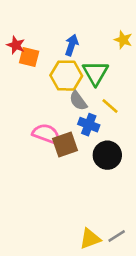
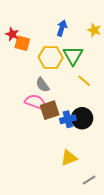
blue arrow: (72, 45) -> (62, 28), moved
gray semicircle: (78, 101) -> (43, 85), moved
blue cross: (89, 125) -> (68, 119), moved, turned -35
yellow triangle: (90, 239) -> (69, 158), moved

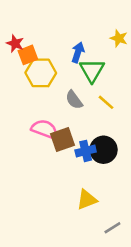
blue arrow: (62, 28) -> (78, 52), moved
orange square: (22, 43) -> (28, 55), turned -35
yellow hexagon: (51, 57) -> (41, 73), moved
gray semicircle: (43, 85) -> (74, 100), moved

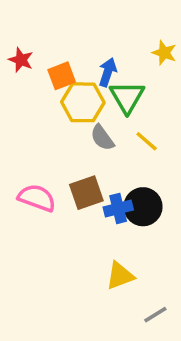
orange square: (28, 55) -> (62, 76), moved
yellow hexagon: (41, 73) -> (83, 102), moved
pink semicircle: (45, 129) -> (37, 198), moved

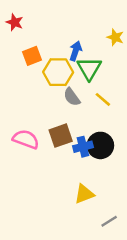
red star: (21, 60) -> (15, 22), moved
orange square: (62, 76) -> (32, 56), moved

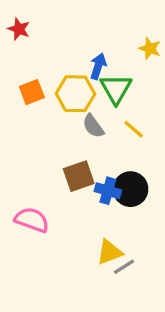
orange square: (32, 56) -> (32, 92), moved
pink semicircle: (26, 139) -> (32, 220), moved
blue cross: (83, 147) -> (108, 191), turned 30
gray line: (109, 221) -> (124, 267), moved

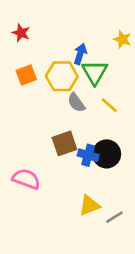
red star: (19, 29) -> (21, 33), moved
gray line: (124, 267) -> (114, 217), moved

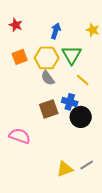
blue arrow: (80, 54) -> (56, 31), moved
gray semicircle: (76, 103) -> (48, 78), moved
blue cross: (88, 155) -> (70, 102), moved
yellow triangle: (89, 205) -> (65, 169), moved

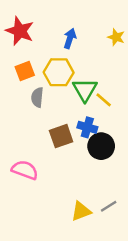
red star: (16, 25) -> (20, 31), size x1.6
green triangle: (72, 55) -> (85, 90), moved
gray semicircle: (48, 78) -> (37, 97), moved, turned 42

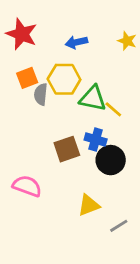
blue arrow: (70, 38) -> (76, 42), turned -120
green triangle: (85, 90) -> (93, 98), turned -48
gray semicircle: (37, 97) -> (41, 94), moved
yellow triangle: (81, 211) -> (89, 205), moved

